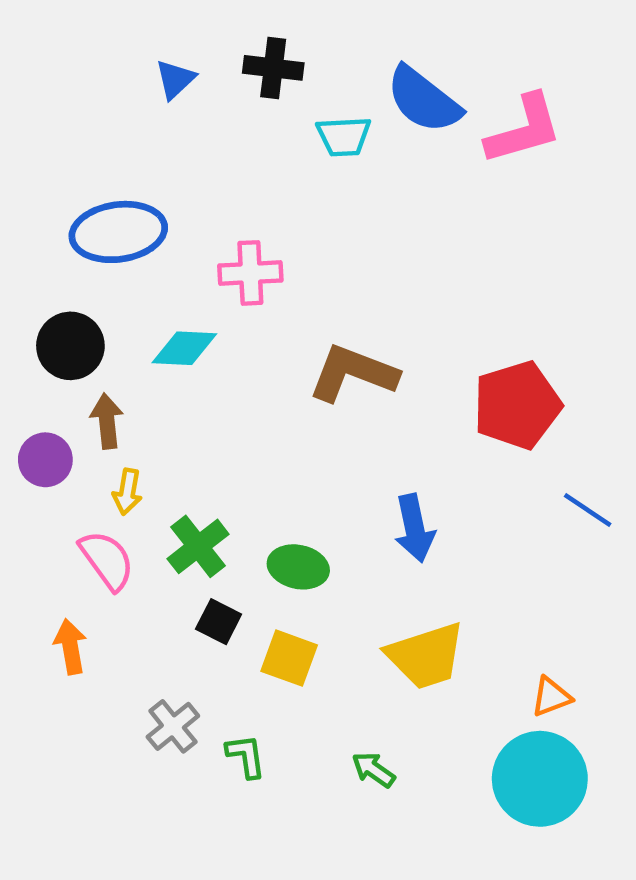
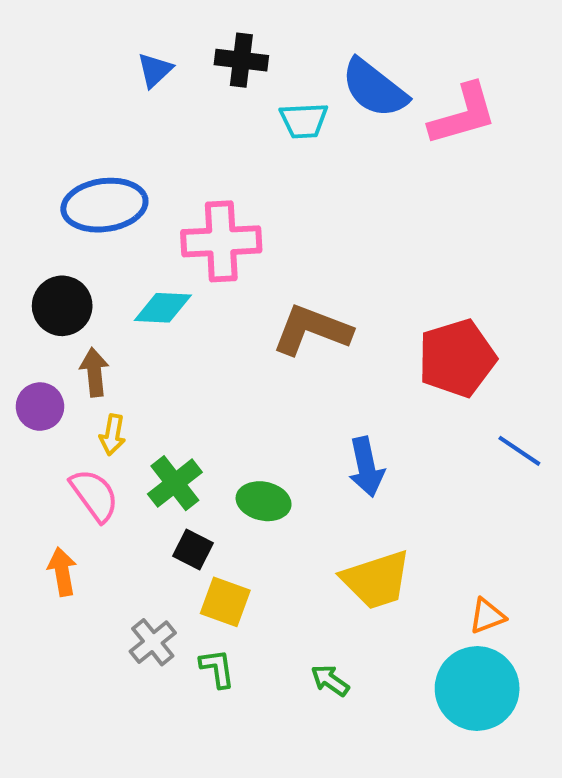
pink cross: (250, 273) -> (221, 241), size x1.4
yellow square: (289, 658) -> (225, 602), moved

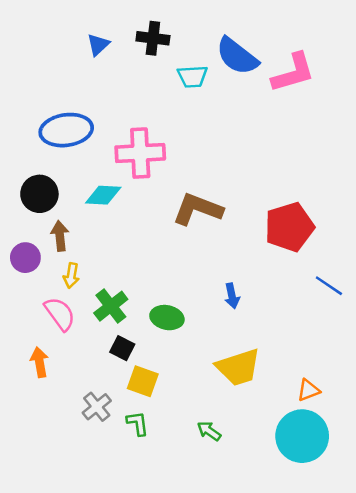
blue arrow: (366, 467) -> (232, 296), size x0.7

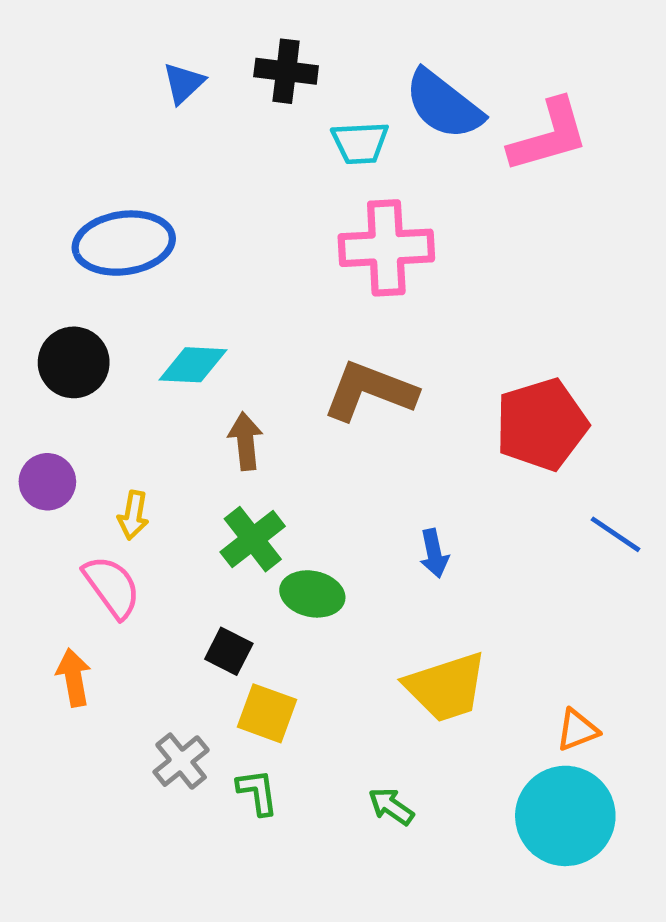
pink cross: (140, 153) -> (386, 248), moved
brown arrow: (60, 236) -> (245, 441), moved
green cross: (111, 306) -> (253, 539), moved

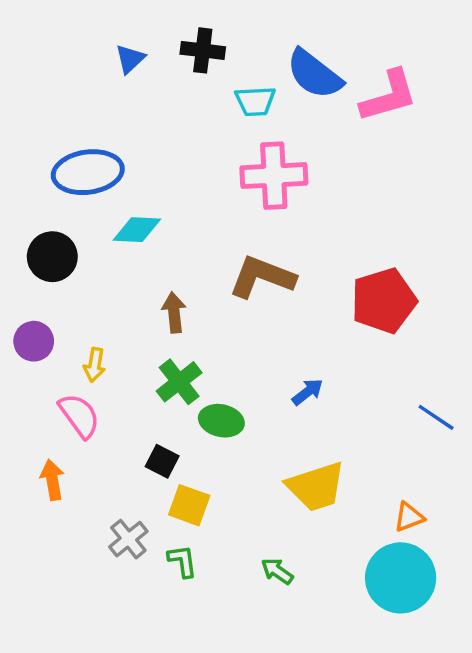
cyan diamond: (193, 365) -> (137, 230), moved
blue line: (615, 534) -> (436, 417), moved
blue arrow: (434, 553) -> (308, 392), turned -116

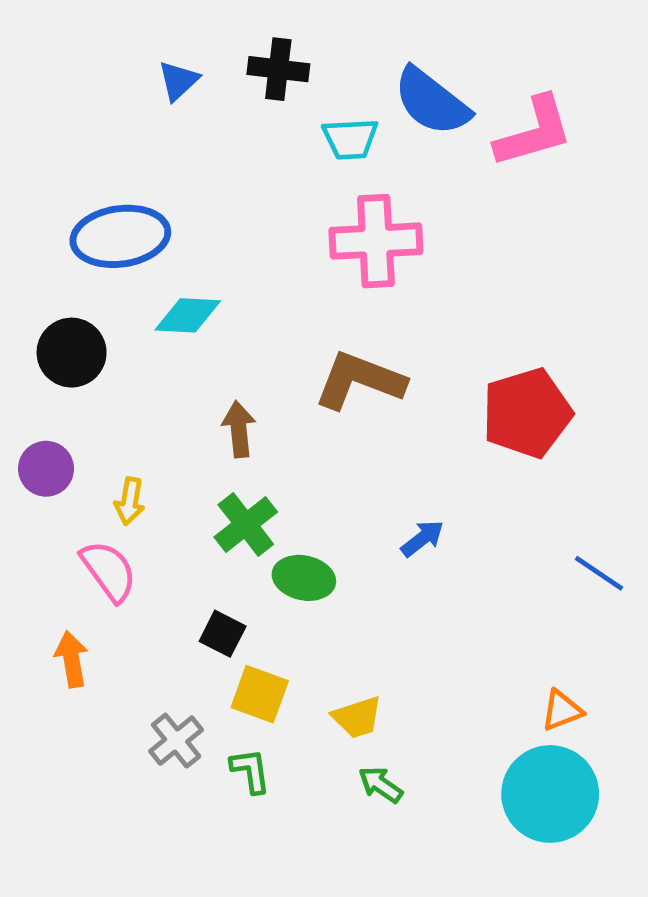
yellow trapezoid: (316, 487) -> (357, 717), moved, size x0.6

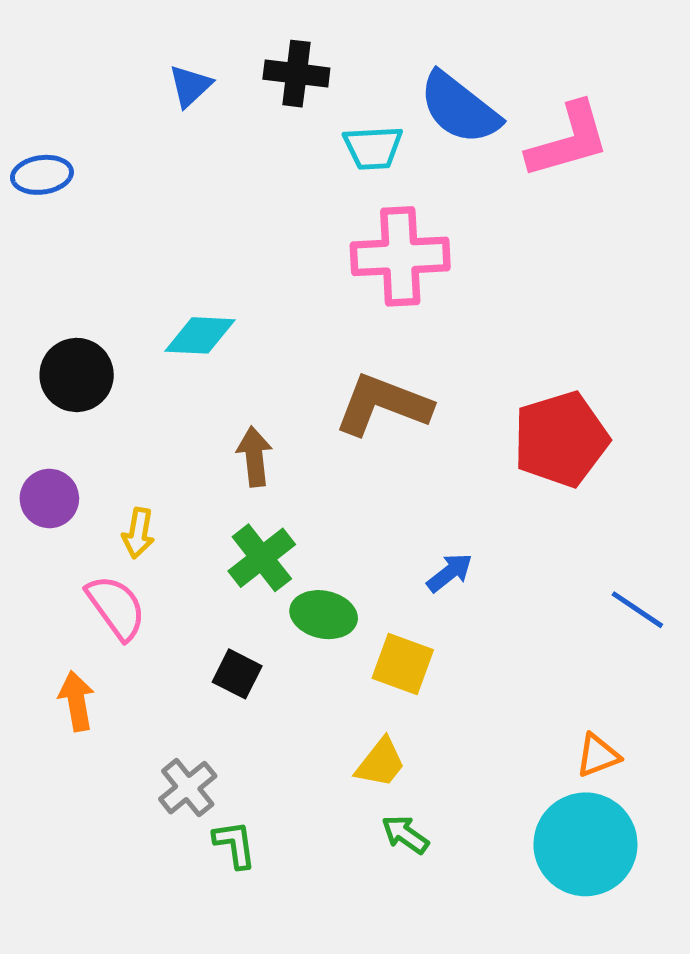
blue ellipse: (120, 236) -> (42, 175), moved, size x0.6
yellow square: (260, 694) -> (403, 664), moved
yellow trapezoid: (357, 717) -> (380, 763), turned -34
green L-shape: (250, 771) -> (235, 844), moved

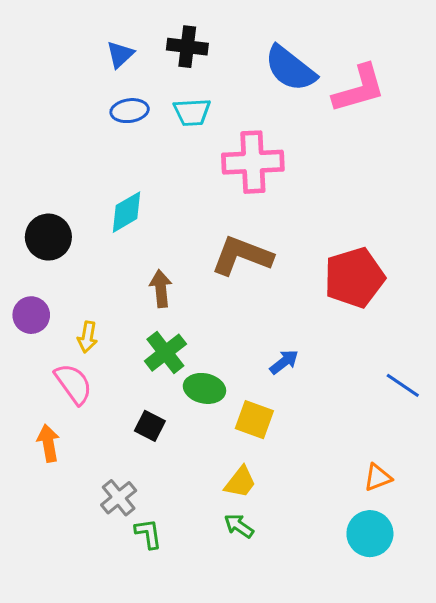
cyan trapezoid: (373, 148) -> (192, 112), moved
blue ellipse: (42, 175) -> (130, 111), moved
cyan diamond: (200, 335) -> (126, 212), turned -33
green arrow: (405, 834) -> (239, 526), moved
cyan circle: (585, 844) -> (370, 534), size x0.7

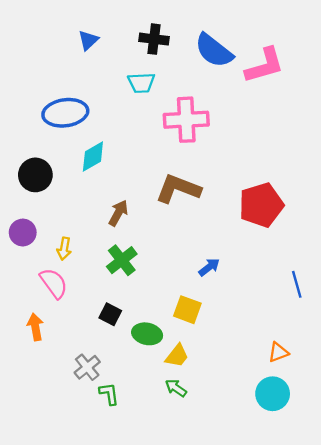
black cross: (187, 47) -> (154, 39), moved
blue ellipse: (130, 111) -> (65, 113), moved, size x1.6
brown arrow: (161, 289) -> (118, 213), turned 35
blue line: (403, 385) -> (297, 284), turned 40
green ellipse: (204, 388) -> (147, 334), moved

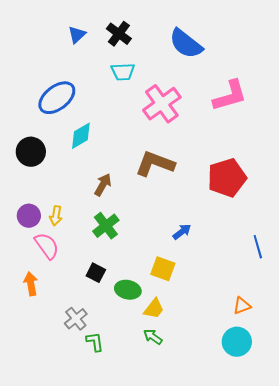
black cross: (154, 39) -> (119, 34), moved, turned 30
pink L-shape: (265, 66) -> (230, 96), moved
blue ellipse: (65, 113) -> (57, 98), turned -30
pink cross: (186, 120) -> (162, 104), turned -33
purple circle: (23, 233) -> (29, 216), moved

